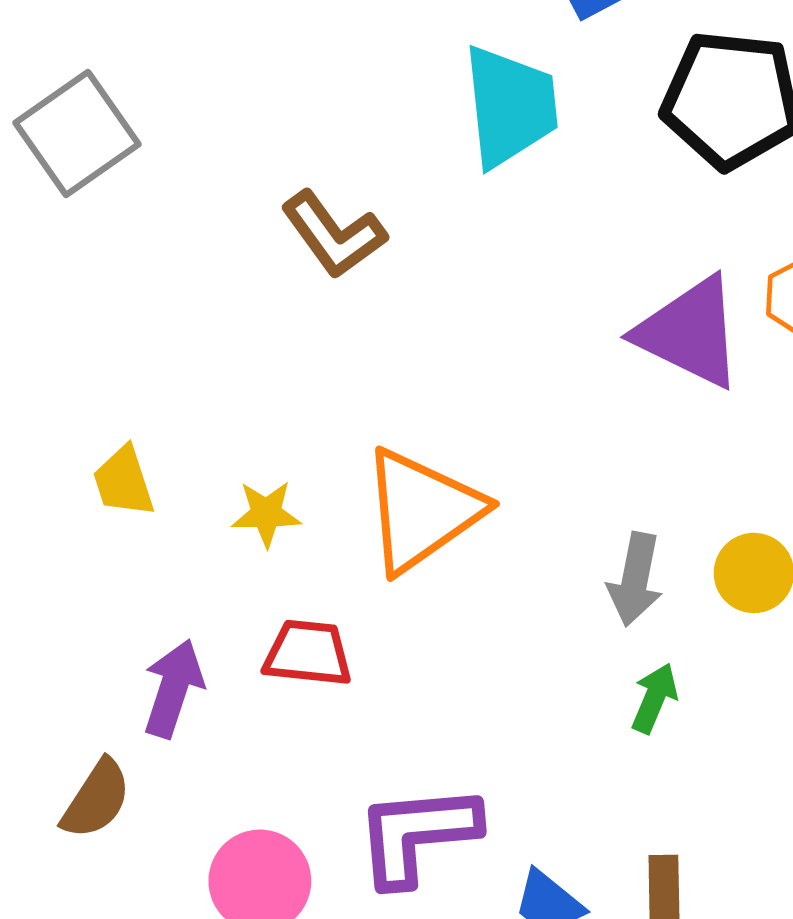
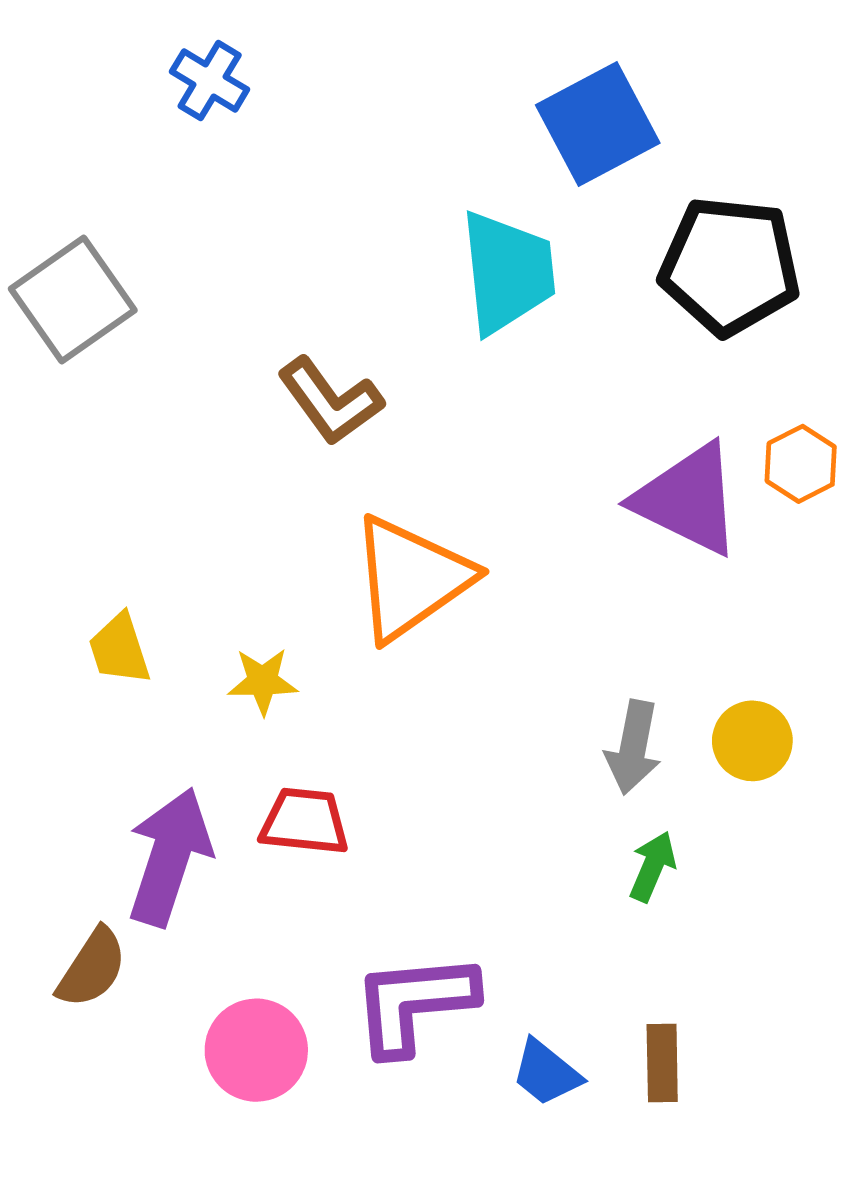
orange triangle: (422, 510) -> (411, 578), moved
purple arrow: (173, 688) -> (169, 857), size x1.4

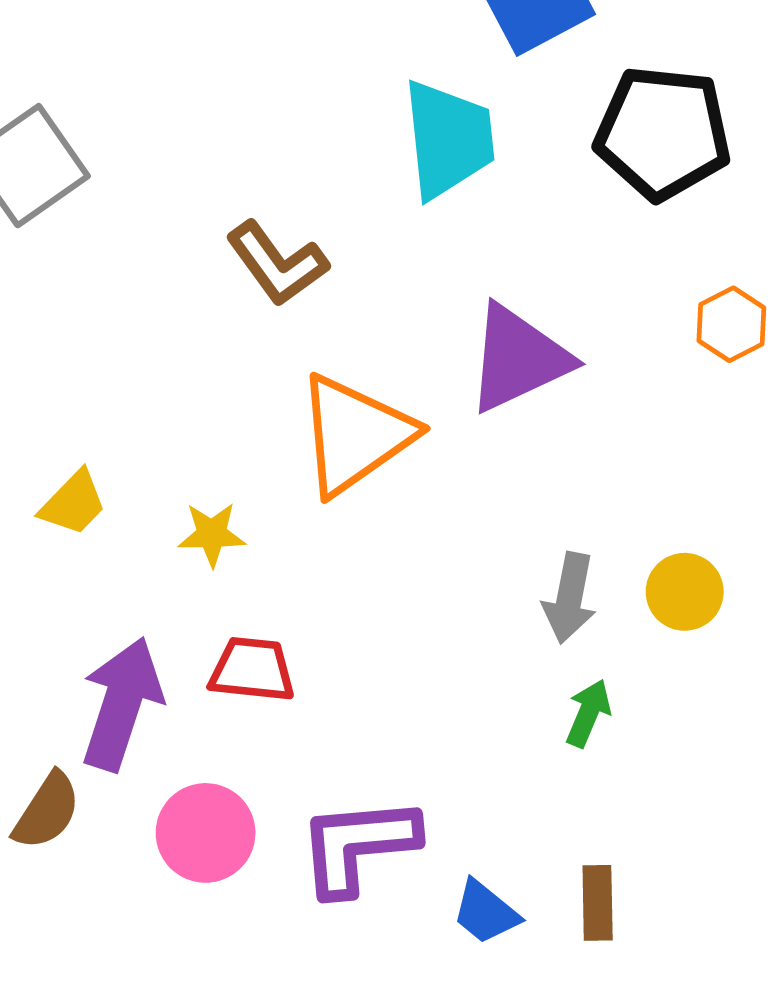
purple triangle: (688, 499) -> (518, 358), moved, turned -51
yellow trapezoid: (119, 649) -> (73, 503), turned -118
pink circle: (256, 1050) -> (206, 833), moved

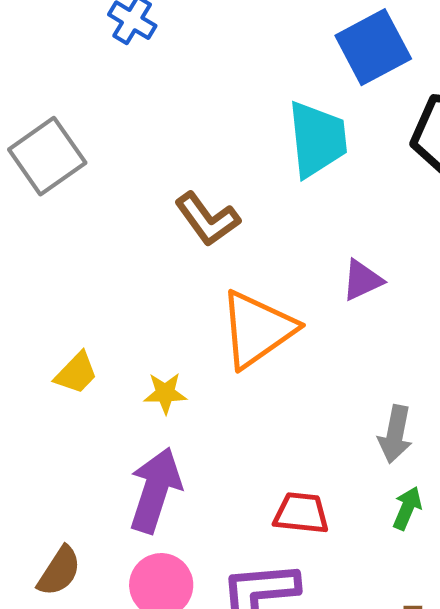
purple triangle: (518, 358) -> (362, 280), size x0.6
red trapezoid: (252, 670) -> (301, 513), moved
purple arrow: (122, 704) -> (155, 490), moved

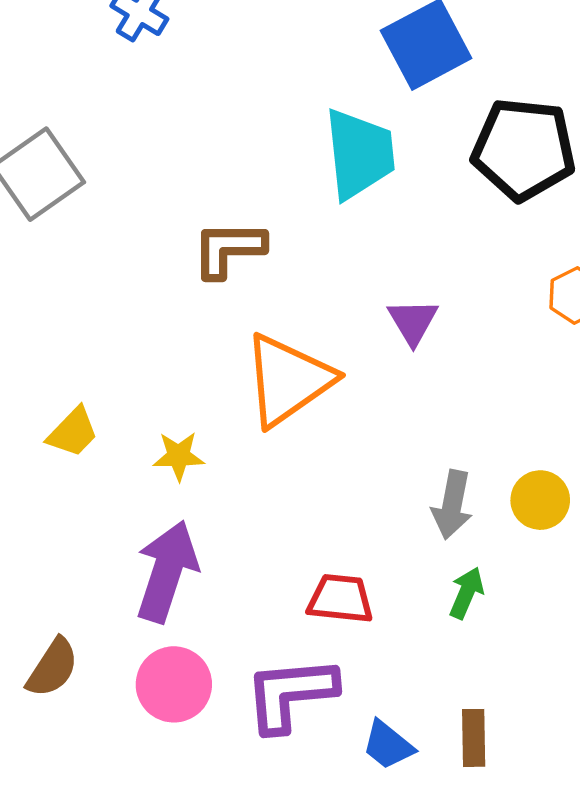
brown L-shape: (207, 219) -> (229, 249), turned 126
purple triangle: (362, 280) -> (413, 322), turned -36

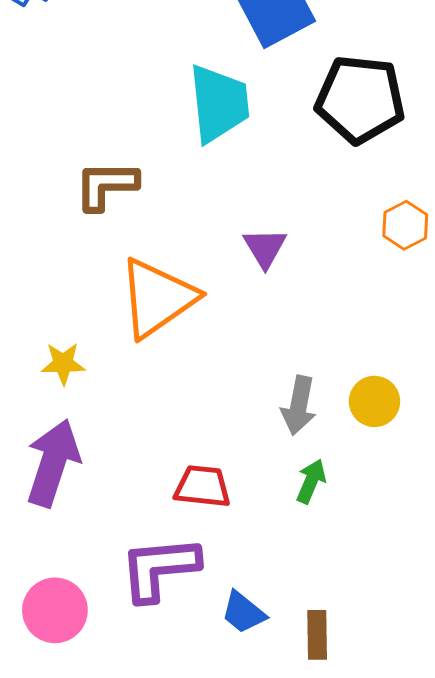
pink circle: (174, 684) -> (55, 610), moved
brown rectangle: (474, 738) -> (317, 635), moved

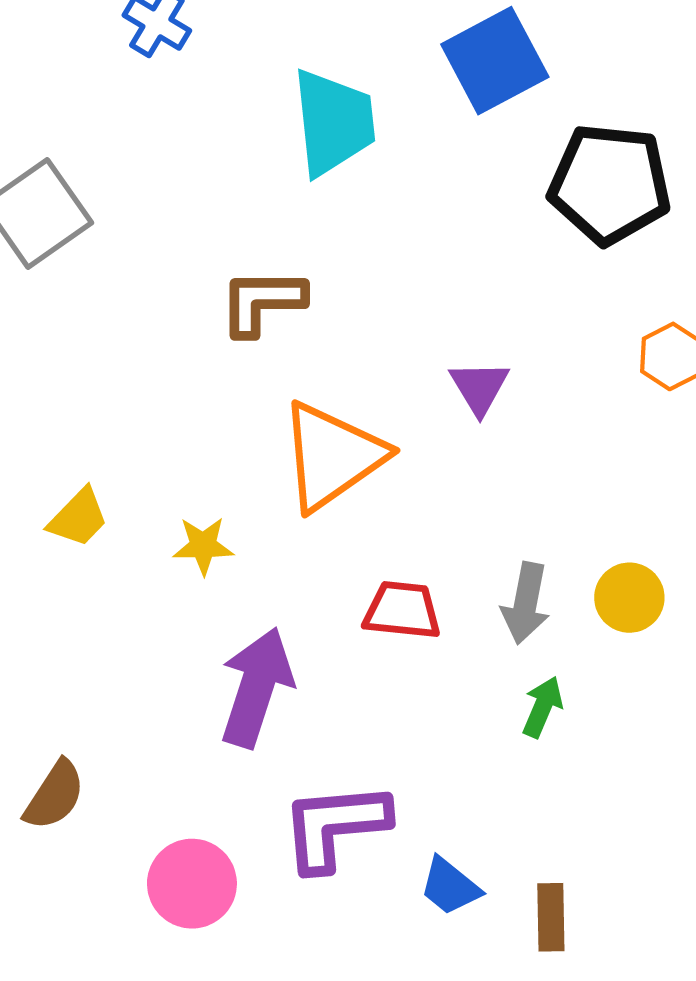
cyan trapezoid: (219, 103) -> (334, 122), moved
purple arrow: (53, 463) -> (256, 687), moved
red trapezoid: (202, 486) -> (402, 610), moved

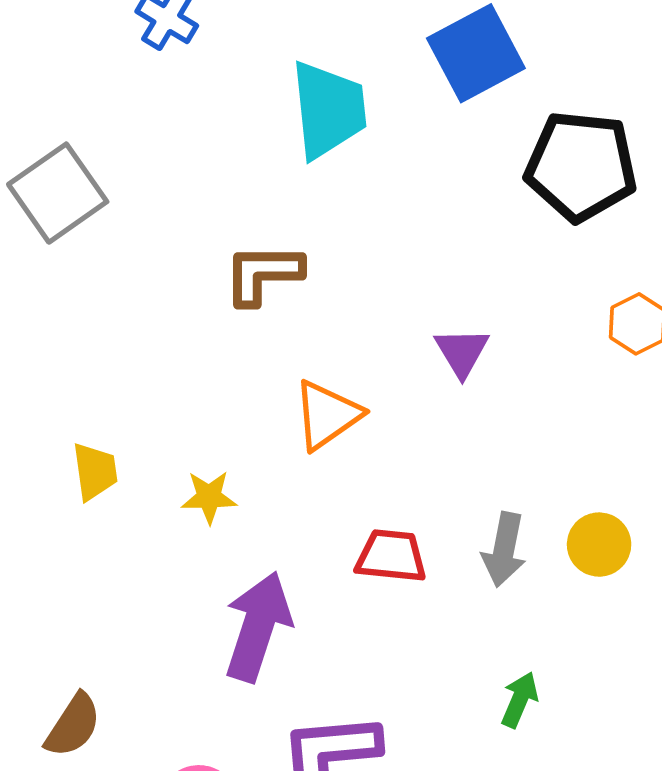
orange triangle: (332, 456) -> (327, 415), size x0.7
yellow trapezoid: (78, 518) -> (95, 471), turned -52
green arrow: (542, 707) -> (519, 700), moved

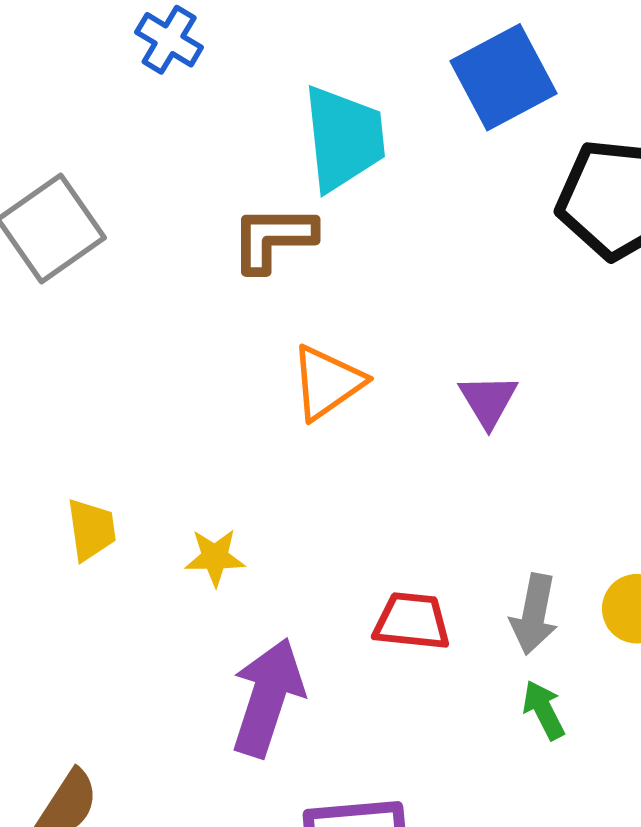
brown L-shape: (263, 274) -> (273, 238), moved
orange triangle: (327, 415) -> (327, 383), moved
green arrow: (519, 700) -> (544, 710), moved, turned -50

